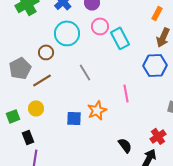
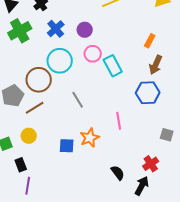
brown circle: (46, 52) -> (39, 80), size x1.6

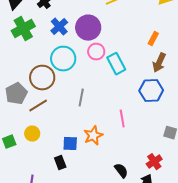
purple circle: (85, 30) -> (88, 28), size x1.6
gray line: (78, 100) -> (81, 98), turned 42
black rectangle: (21, 165) -> (60, 163), moved

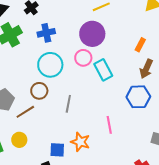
blue cross: (59, 27) -> (46, 33), turned 30
purple circle: (88, 28) -> (92, 34), moved
brown circle: (42, 78) -> (39, 91), moved, size x0.7
orange star: (93, 136) -> (80, 142), turned -30

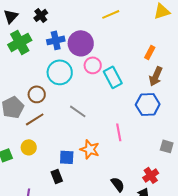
purple circle: (92, 34) -> (81, 43), moved
brown circle: (39, 91) -> (37, 94), moved
gray line: (68, 104) -> (78, 111), turned -66

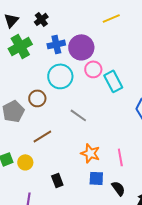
brown line: (35, 119) -> (42, 136), moved
pink line: (119, 132) -> (120, 157), moved
yellow circle: (29, 147) -> (25, 162), moved
blue square: (67, 157) -> (96, 178), moved

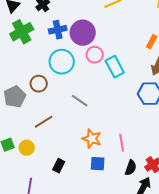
black rectangle: (57, 180) -> (59, 166), turned 48
black semicircle: (118, 188) -> (131, 168), moved, turned 56

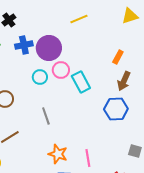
cyan circle: (62, 62) -> (40, 77), moved, size x0.6
gray line: (80, 101) -> (46, 116), turned 36

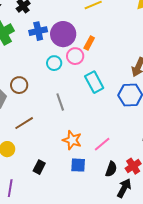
orange rectangle: (118, 57) -> (89, 43), moved
cyan rectangle: (81, 82) -> (94, 82), moved
pink line: (88, 158) -> (102, 144), turned 60

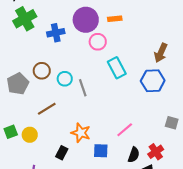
blue cross: (38, 31) -> (56, 33), moved
orange rectangle: (89, 43) -> (115, 19), moved, turned 56
cyan circle: (54, 63) -> (65, 79), moved
orange star: (72, 140) -> (81, 133), moved

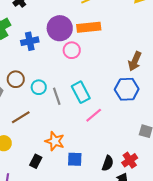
orange rectangle: (115, 19) -> (89, 27), size x1.6
cyan rectangle: (117, 68) -> (81, 92), moved
pink line: (125, 130) -> (94, 115), moved

